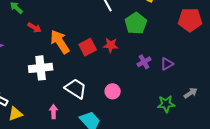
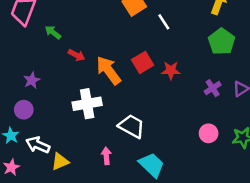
green pentagon: (136, 23) -> (222, 42), moved
red square: (88, 47) -> (143, 62), moved
pink circle: (113, 91) -> (209, 133), moved

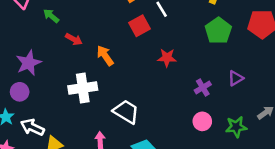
red square: (143, 62) -> (140, 26), moved
orange arrow: (109, 70) -> (105, 56), size x0.7
purple star: (32, 80) -> (29, 63), size x1.5
purple cross: (213, 88) -> (203, 87), moved

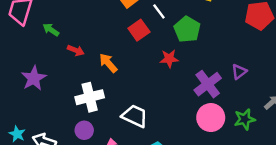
green pentagon: (218, 31) -> (187, 29), moved
purple cross: (203, 87) -> (208, 84), size x1.6
purple circle: (20, 92) -> (84, 130), moved
pink circle: (202, 121) -> (211, 118), size x1.5

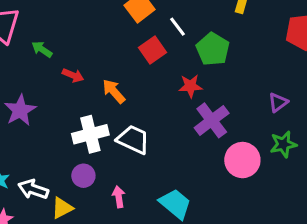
purple cross: (208, 84) -> (212, 120), moved
white trapezoid: (135, 116) -> (133, 140), moved
green star: (245, 119) -> (283, 144), moved

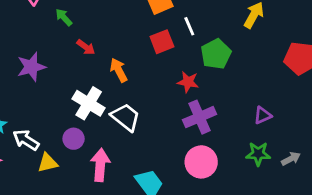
white cross: (90, 134) -> (89, 103), turned 32
pink circle: (242, 160) -> (201, 162), moved
pink arrow: (119, 197) -> (100, 165), size x1.6

